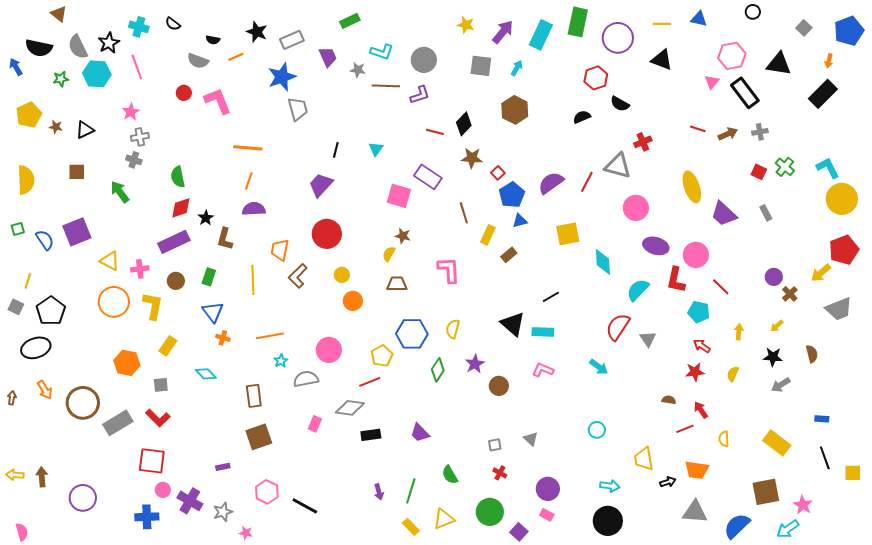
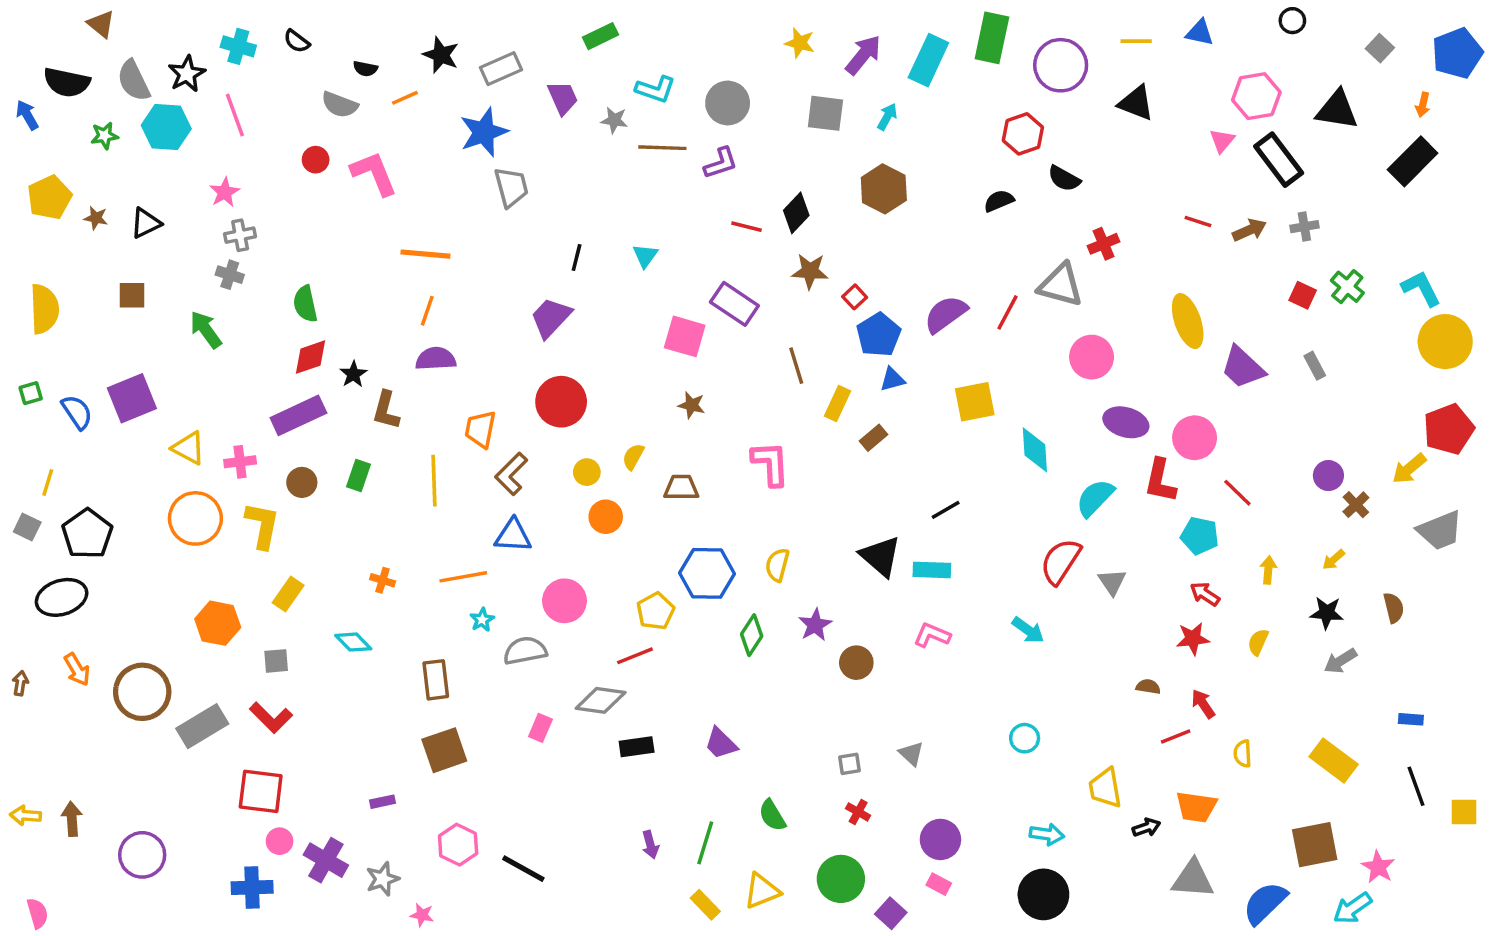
yellow semicircle: (389, 254) -> (633, 457), moved
blue triangle: (213, 312) -> (513, 536), moved, turned -50

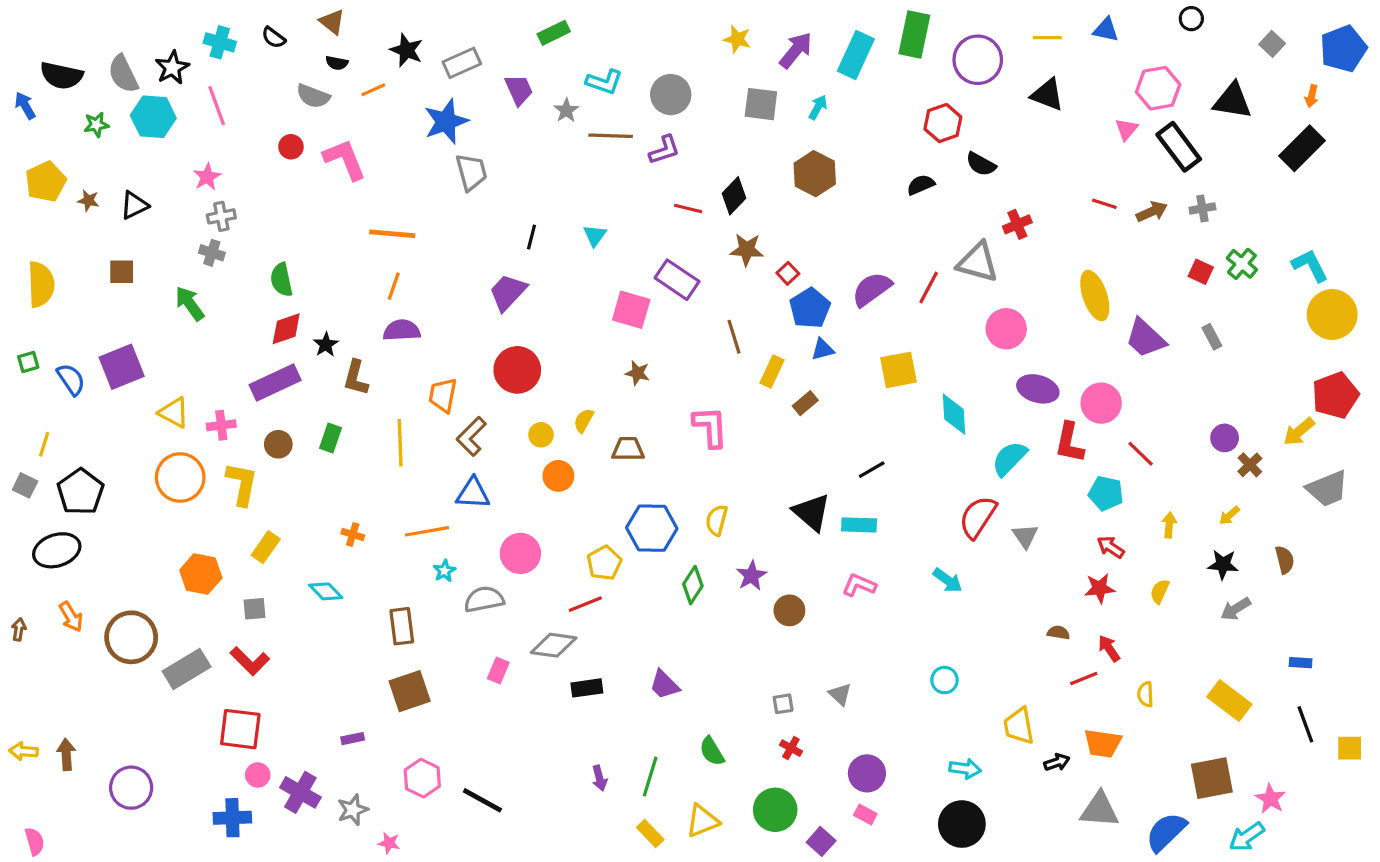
brown triangle: (101, 24) -> (332, 22), moved
gray star: (614, 120) -> (566, 110), turned 30

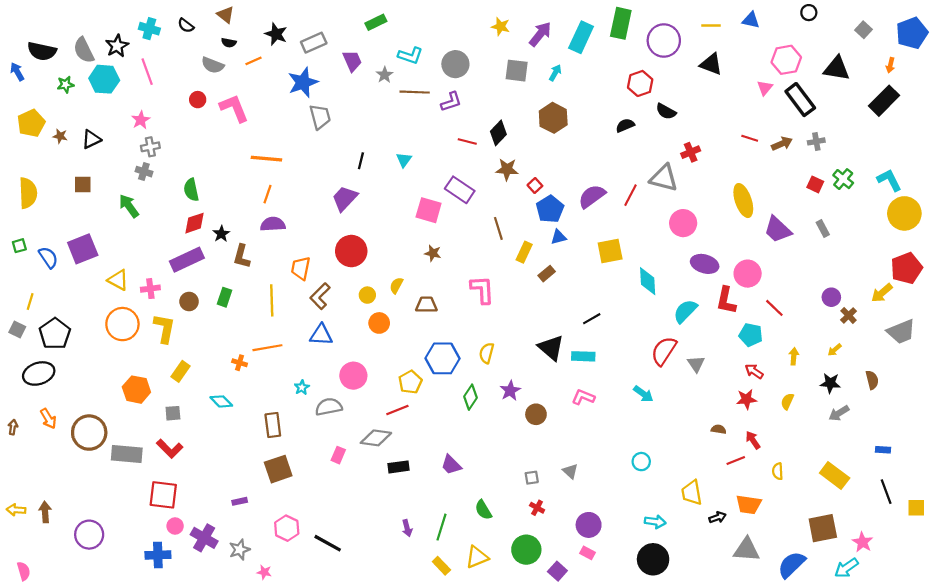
orange line: (427, 531) -> (267, 348), moved
gray rectangle: (187, 669) -> (127, 454), turned 36

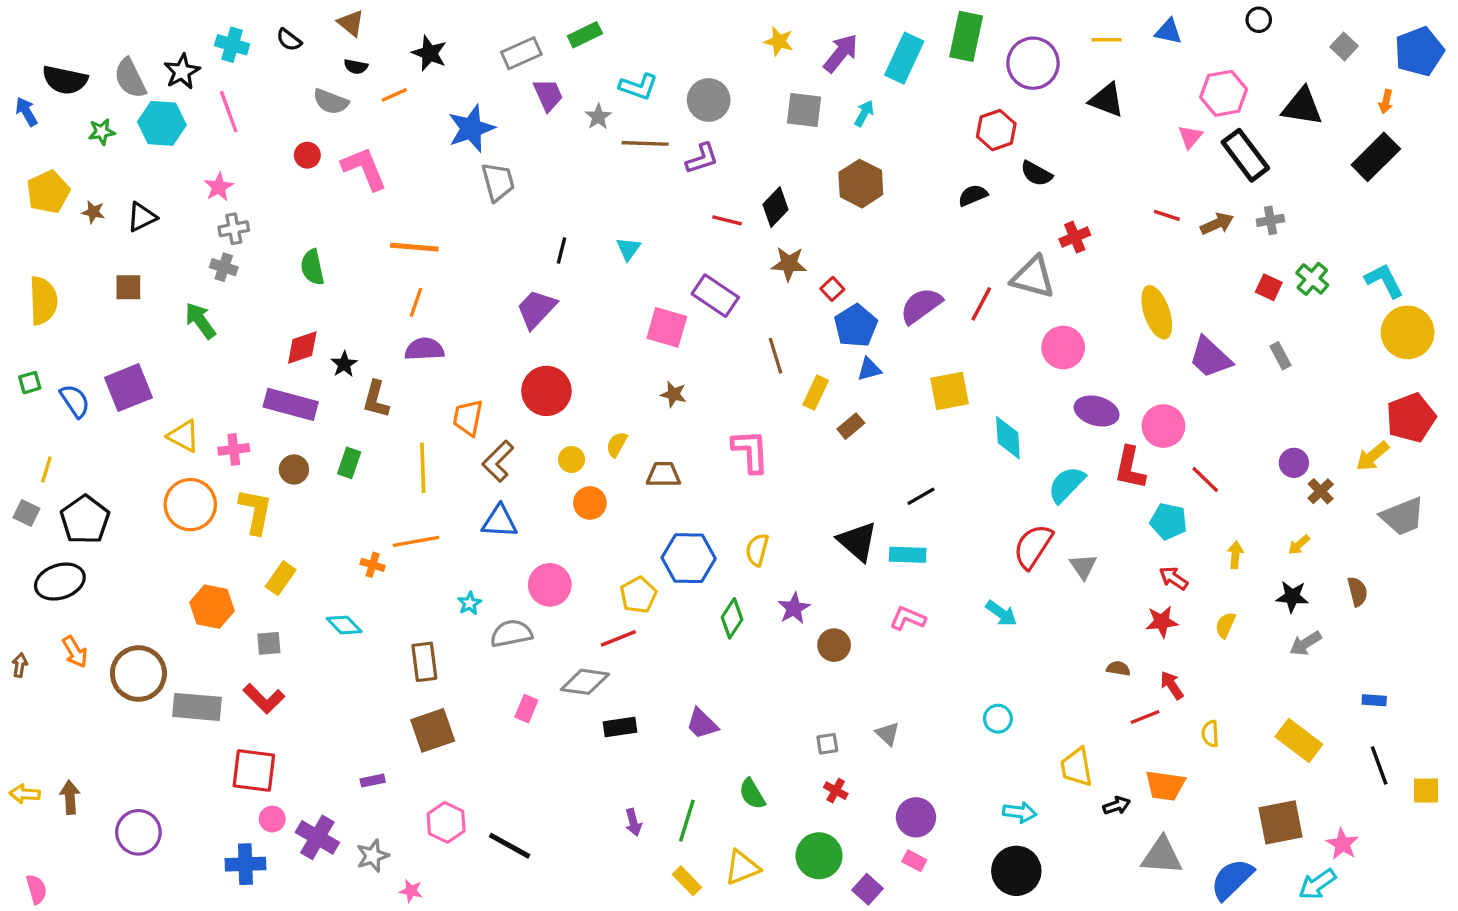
gray rectangle: (314, 43) -> (521, 53), moved
green semicircle: (191, 190) -> (312, 267), moved
purple rectangle: (187, 260) -> (291, 404), turned 40

